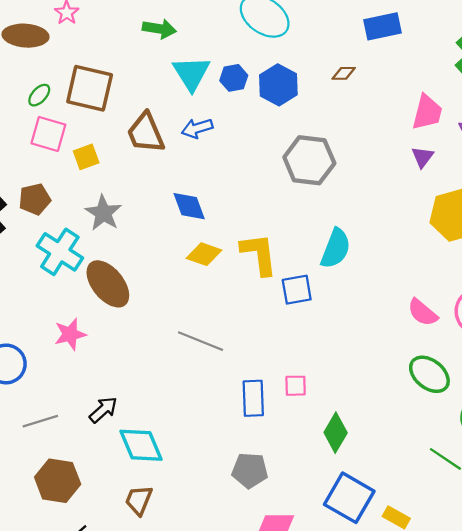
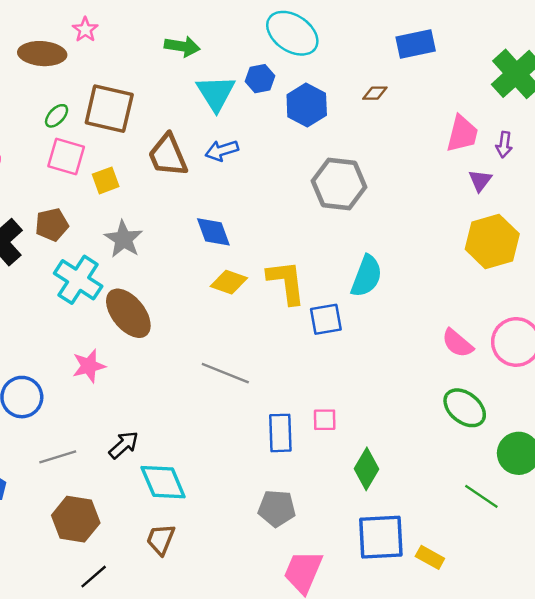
blue hexagon: (234, 78) -> (260, 79), moved
purple triangle: (423, 157) -> (480, 180), moved
blue square: (349, 498) -> (381, 537), turned -33

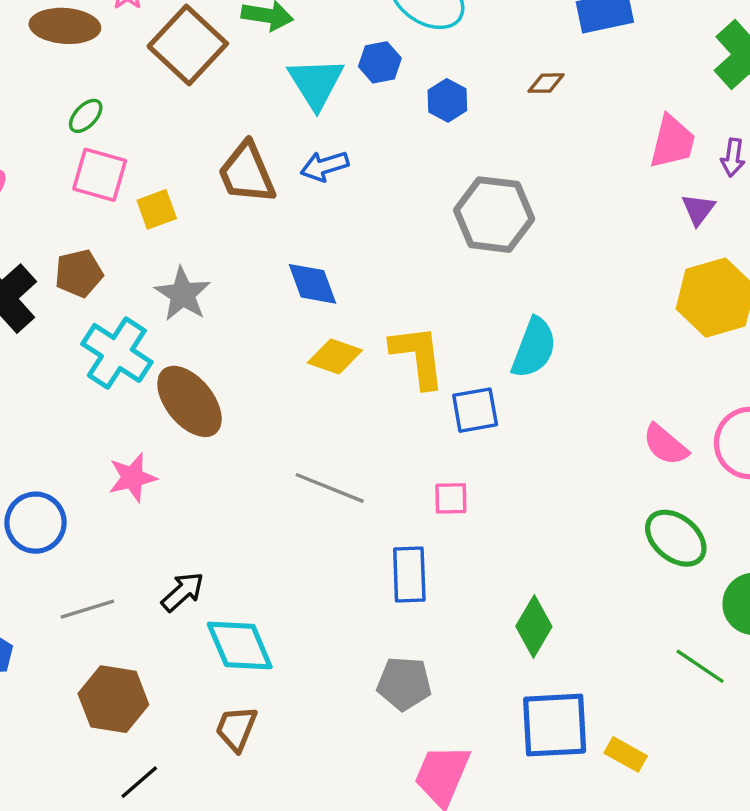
blue hexagon: (307, 105) -> (447, 100), size x0.7
brown square: (109, 109) -> (188, 45), moved, turned 30
pink square: (325, 420) -> (451, 498), moved

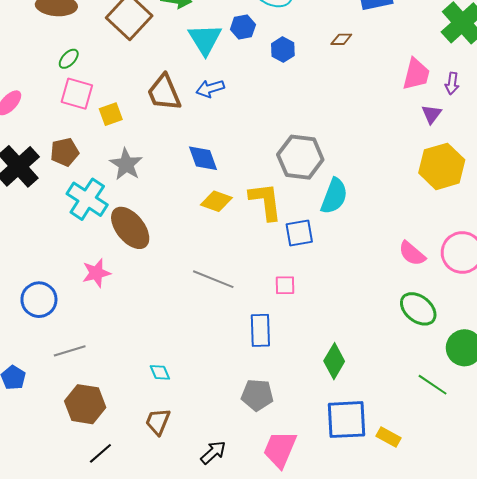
gray hexagon: (494, 215) -> (300, 157), moved
black arrow: (183, 592) -> (213, 452), moved
cyan diamond: (240, 645) -> (160, 372), size x0.5

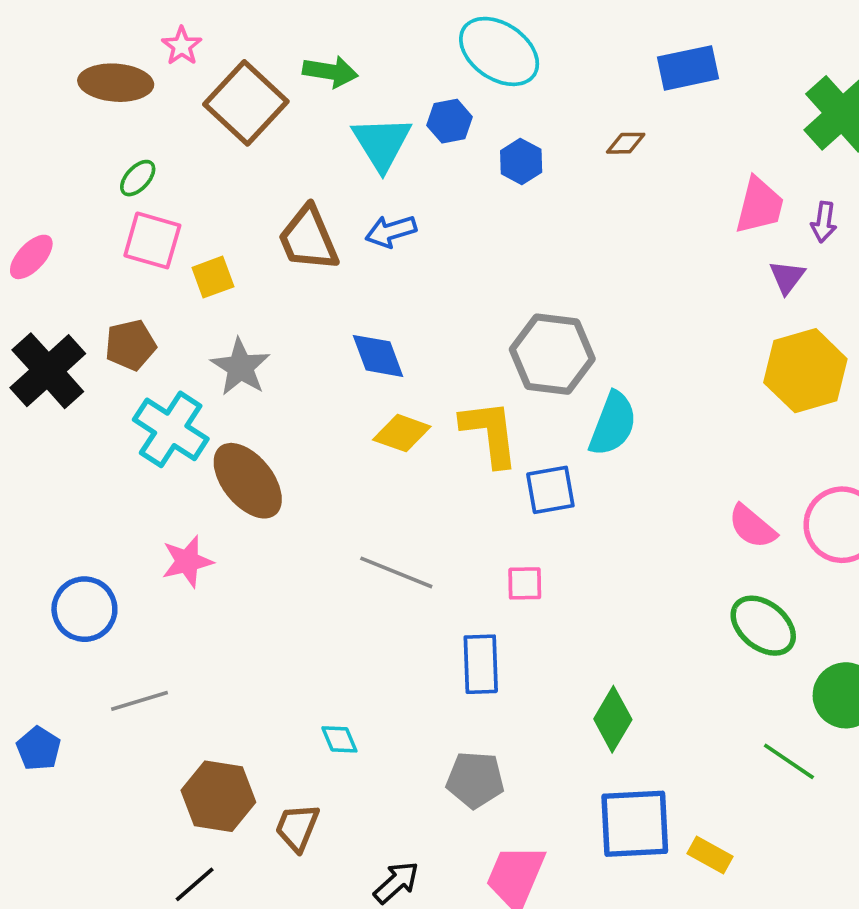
cyan diamond: (160, 372) -> (339, 739), moved
brown hexagon: (85, 404) -> (218, 796), moved

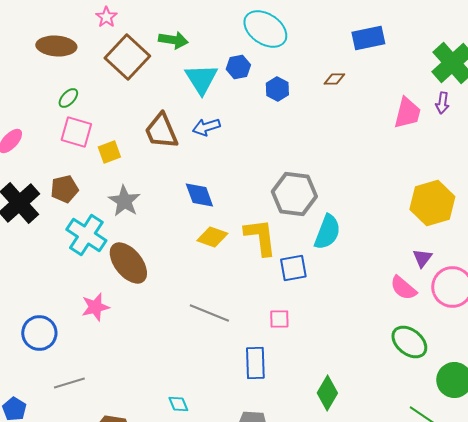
pink star: (182, 46) -> (106, 17), moved
purple arrow: (824, 222) -> (442, 103), moved
purple triangle: (787, 277) -> (422, 258), moved

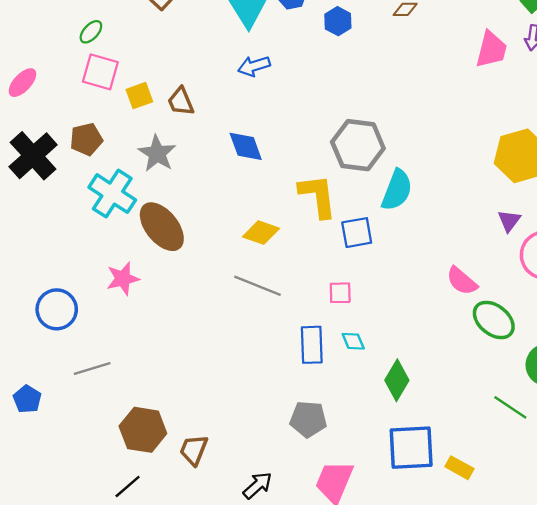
brown trapezoid: (161, 131) -> (181, 101), moved, size x0.7
yellow diamond: (212, 237) -> (261, 233), moved
pink semicircle: (403, 288) -> (462, 281), moved
cyan diamond: (178, 404) -> (353, 341), moved

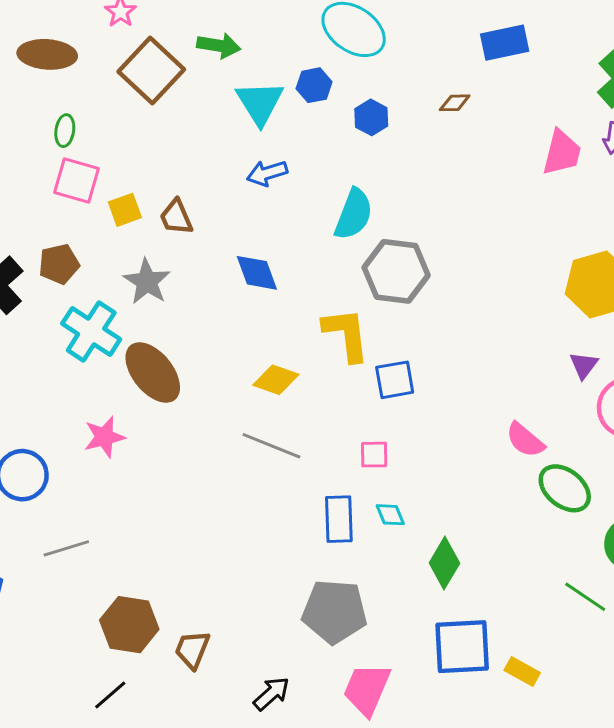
green ellipse: (91, 32) -> (65, 131), turned -35
cyan semicircle: (397, 190) -> (354, 214), moved
gray pentagon: (308, 419) -> (335, 611), size x1.4

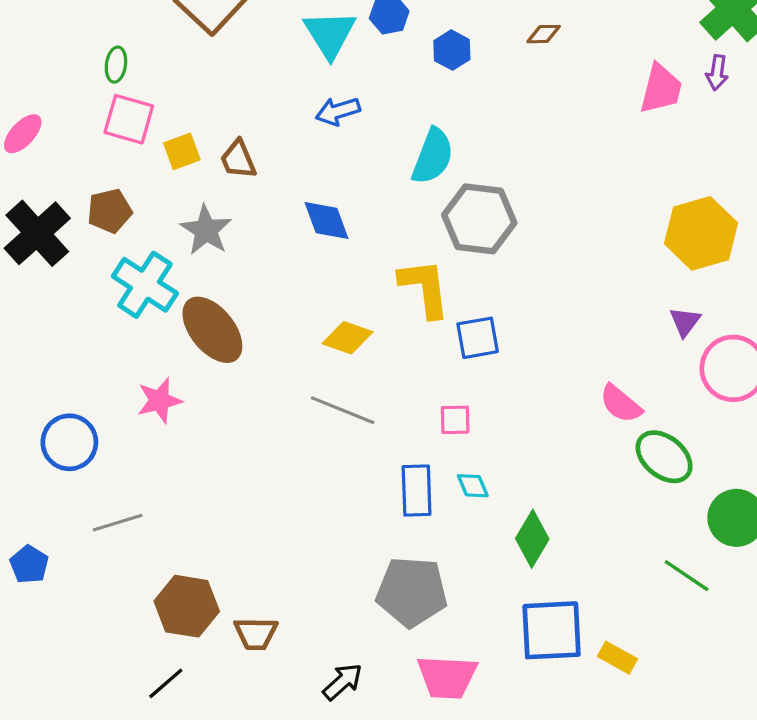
brown trapezoid: (192, 650) -> (256, 634), turned -111
pink trapezoid: (367, 689) -> (447, 677), turned -110

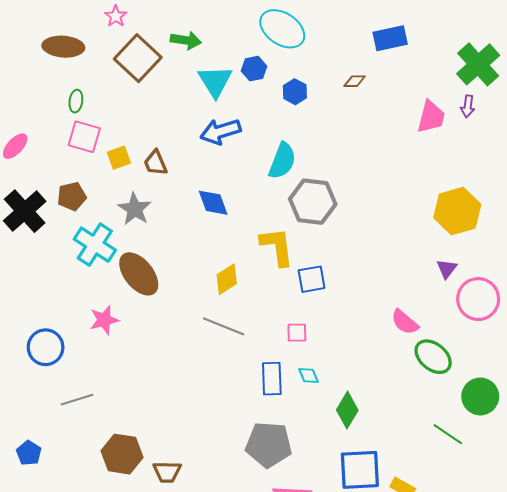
blue arrow: (338, 111) -> (220, 131), size x1.4
yellow diamond: (347, 338) -> (227, 279), turned -52
blue pentagon: (29, 564) -> (29, 453), moved

